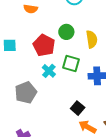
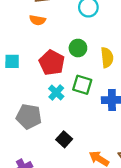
gray pentagon: (26, 92) -> (29, 117), turned 30
black square: (78, 108) -> (64, 139), moved

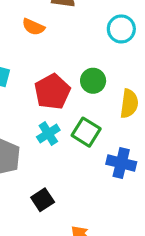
orange semicircle: (37, 20) -> (33, 27), moved

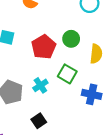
cyan cross: (48, 134) -> (40, 85), moved

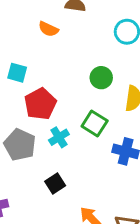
red pentagon: (44, 47) -> (40, 104), moved

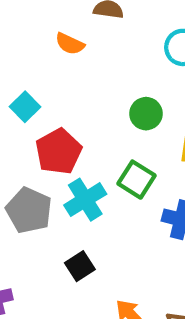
cyan square: (17, 73) -> (25, 107), turned 30
cyan cross: (59, 137) -> (85, 200), size x1.4

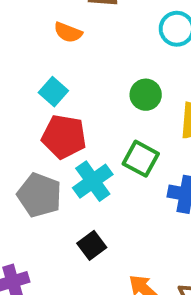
cyan square: (25, 107) -> (53, 92), moved
red pentagon: (58, 152) -> (64, 137), turned -30

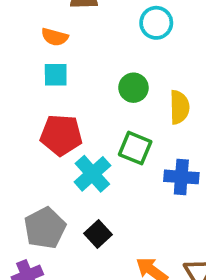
cyan square: (53, 92) -> (56, 75), moved, turned -36
gray pentagon: (39, 195) -> (45, 228), moved, turned 30

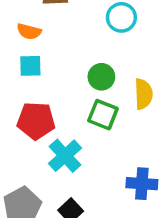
green square: (135, 148) -> (103, 115), moved
blue cross: (181, 177) -> (142, 184), moved

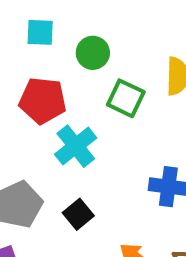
green circle: (101, 77) -> (93, 53), moved

